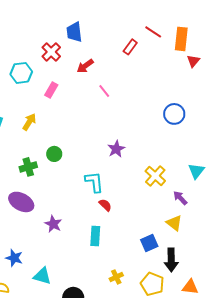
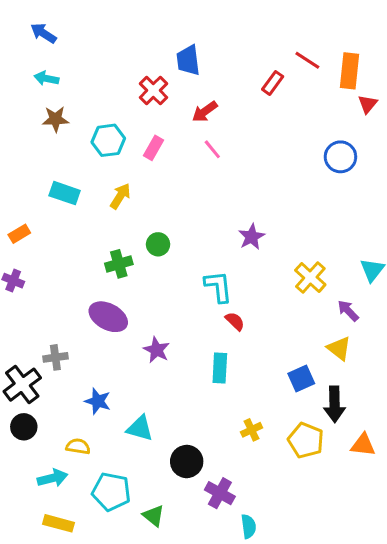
cyan hexagon: (21, 73) -> (108, 140), moved
pink line: (104, 91) -> (212, 149), moved
blue circle: (174, 114) -> (340, 157), moved

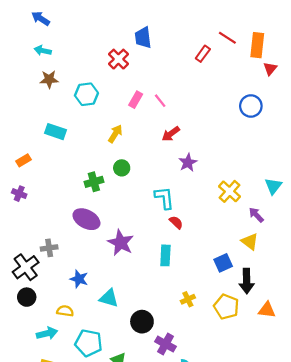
red arrow: (205, 112) -> (171, 134), moved
pink rectangle: (153, 148) -> (136, 100), moved
yellow arrow: (120, 196) -> (115, 134), moved
purple star: (157, 350) -> (121, 243), size x1.4

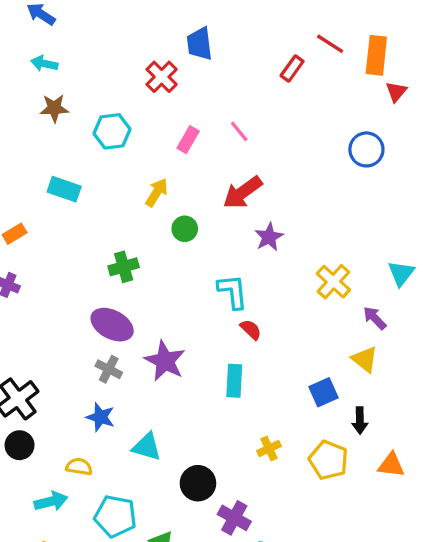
pink line: (160, 101) -> (239, 131), moved
red arrow: (171, 134) -> (243, 192), size x1.4
green circle: (122, 168) -> (185, 229), moved
gray cross: (49, 248) -> (109, 369), moved, turned 35
black arrow: (247, 281) -> (360, 420), size x0.7

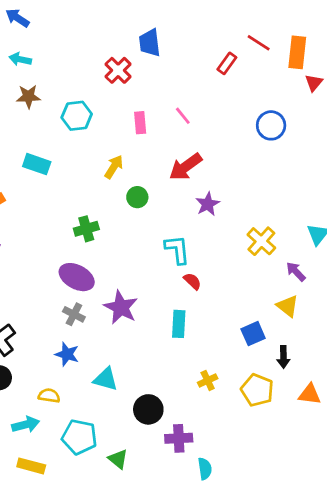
pink rectangle: (188, 140) -> (140, 123), turned -35
blue circle: (366, 149) -> (271, 125), moved
purple cross: (234, 518) -> (179, 438), turned -32

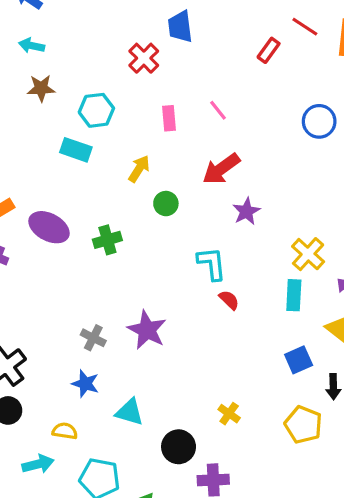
cyan rectangle: (37, 164) -> (76, 150), moved
purple ellipse: (77, 277) -> (49, 227), moved
cyan rectangle: (179, 324) -> (294, 295), moved
yellow cross: (208, 380) -> (229, 414), moved, turned -30

